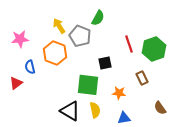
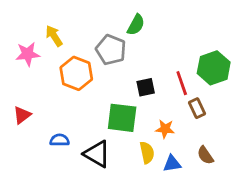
yellow arrow: (59, 26) -> (54, 36), moved
red line: (129, 44) -> (182, 83), moved
blue semicircle: (30, 67) -> (60, 140), moved, turned 104
brown semicircle: (160, 108) -> (205, 155), moved
yellow semicircle: (95, 110) -> (147, 153), moved

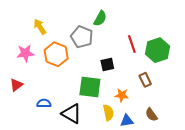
pink star: (28, 54) -> (25, 53), moved
red line: (182, 83) -> (132, 44), moved

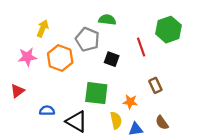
green semicircle: (100, 18) -> (107, 20), turned -112
yellow arrow: (40, 27) -> (43, 28), turned 56
green hexagon: (157, 50) -> (168, 30), moved
black square: (107, 64) -> (112, 59), moved, turned 32

